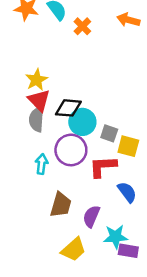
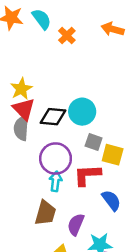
cyan circle: (82, 122) -> (82, 112), moved
cyan arrow: (42, 164) -> (56, 181), moved

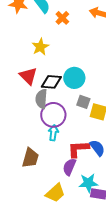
yellow star: (21, 89) -> (40, 47), moved
gray semicircle: (21, 128) -> (41, 99), moved
red L-shape: (87, 175) -> (78, 149), moved
brown trapezoid: (45, 213) -> (30, 158), moved

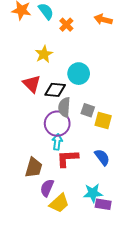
cyan circle: (74, 78) -> (79, 74), moved
gray semicircle: (41, 99) -> (64, 107), moved
red L-shape: (78, 149) -> (67, 158), moved
purple semicircle: (69, 167) -> (47, 188), moved

